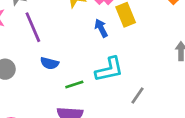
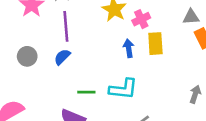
blue semicircle: (49, 63) -> (62, 57), moved, turned 102

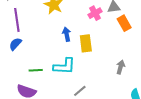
pink cross: (141, 19) -> (95, 13), moved
yellow rectangle: (155, 44) -> (86, 43), moved

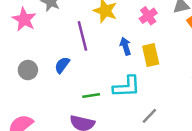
pink cross: (95, 13) -> (148, 16), moved
purple line: (17, 20) -> (82, 36), moved

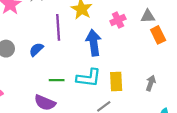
blue arrow: (125, 46) -> (94, 43), size x1.6
yellow rectangle: (151, 55) -> (116, 82), moved

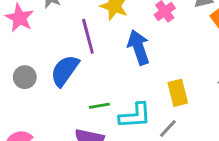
blue semicircle: (36, 49) -> (65, 71), size x1.6
cyan L-shape: (89, 78) -> (135, 116), moved

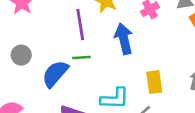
blue semicircle: (65, 71) -> (55, 74), moved
green line: (99, 106) -> (81, 58), moved

